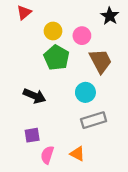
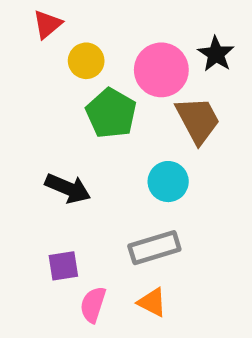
black star: (110, 16) -> (216, 54), moved
yellow circle: (53, 31) -> (86, 61), moved
pink circle: (82, 36) -> (161, 70), size x1.5
gray rectangle: (94, 120) -> (154, 248), moved

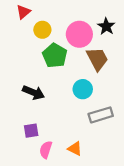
gray rectangle: (154, 248) -> (101, 115), moved

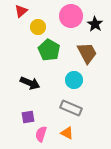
pink circle: (79, 34) -> (71, 16), moved
gray rectangle: (101, 115) -> (71, 108), moved, turned 40

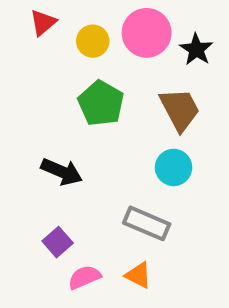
yellow circle: (38, 27) -> (93, 41), moved
cyan circle: (74, 80) -> (174, 167), moved
purple square: (28, 117) -> (58, 242), turned -32
pink semicircle: (41, 134) -> (84, 277), turned 49

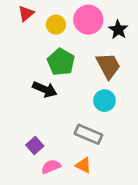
black arrow: (62, 172) -> (45, 89), moved

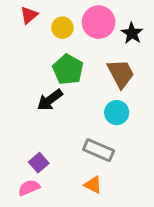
black arrow: (45, 89) -> (50, 100), turned 120
pink semicircle: (51, 167) -> (29, 188), moved

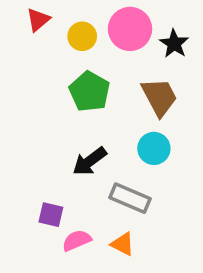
black arrow: (50, 100) -> (90, 161), moved
purple square: (39, 163) -> (51, 215), turned -36
pink semicircle: (29, 188) -> (77, 240), moved

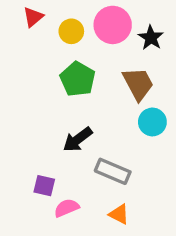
cyan circle: (154, 148) -> (152, 122), moved
orange triangle: (123, 244) -> (119, 214), moved

